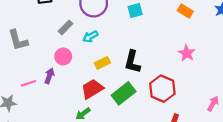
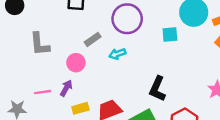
pink circle: (63, 56) -> (76, 63), moved
yellow rectangle: (102, 63) -> (80, 108), moved

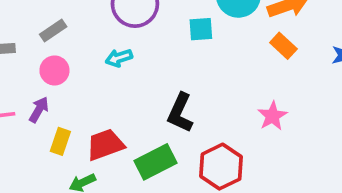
gray rectangle: (93, 39) -> (53, 31), moved
yellow rectangle: (80, 108) -> (60, 141), turned -56

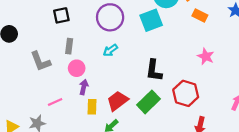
cyan square: (201, 29) -> (151, 20), size x1.5
gray rectangle: (53, 31) -> (69, 46), turned -32
purple arrow: (39, 110) -> (84, 87), moved

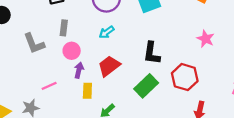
red trapezoid: (118, 101) -> (109, 66), moved

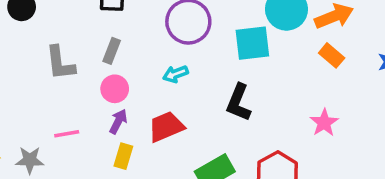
black L-shape: (152, 53) -> (239, 102), moved

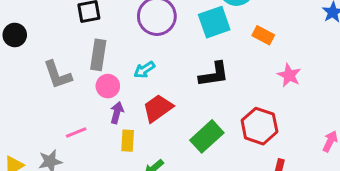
gray rectangle: (112, 51) -> (98, 55), size x1.4
orange rectangle: (332, 55) -> (263, 35), moved
cyan arrow: (175, 74) -> (144, 70), moved
black L-shape: (239, 102) -> (214, 74), turned -108

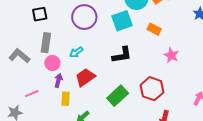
gray L-shape: (57, 75) -> (19, 56), turned 150

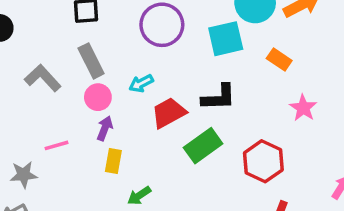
gray rectangle: (46, 43) -> (91, 61), turned -42
red trapezoid: (85, 77) -> (169, 113), moved
green rectangle: (118, 96) -> (203, 146), moved

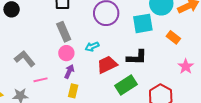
gray L-shape: (43, 78) -> (25, 59), moved

